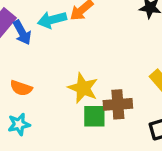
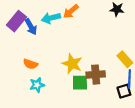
cyan star: (19, 124) -> (37, 85), moved

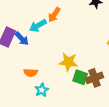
brown cross: (96, 75) -> (94, 78), moved
green square: (80, 83) -> (80, 77), turned 35

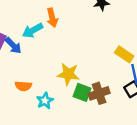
orange arrow: (54, 15) -> (52, 18), turned -49
cyan star: (42, 90) -> (45, 101), moved

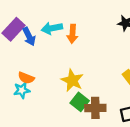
orange arrow: (52, 18) -> (72, 34), moved
cyan star: (45, 101) -> (22, 90), moved

